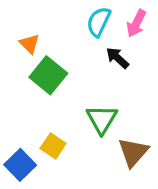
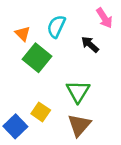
cyan semicircle: (99, 22) -> (56, 26), moved
pink arrow: (136, 23) -> (104, 18), turned -60
brown triangle: (133, 152) -> (79, 125), moved

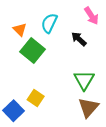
green triangle: (78, 91) -> (84, 80), moved
brown triangle: (79, 125) -> (88, 107), moved

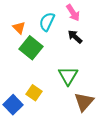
pink arrow: (91, 16) -> (73, 13), moved
green triangle: (84, 80) -> (68, 76), moved

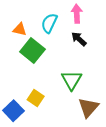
pink arrow: (73, 13) -> (77, 14), turned -150
orange triangle: (19, 28) -> (20, 29), turned -32

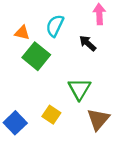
pink arrow: (77, 14) -> (99, 14), moved
yellow square: (36, 98) -> (51, 115), moved

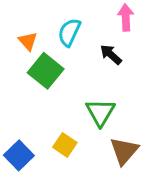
orange triangle: (22, 33) -> (28, 41), turned 35

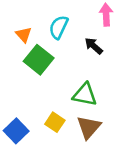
green triangle: (100, 112) -> (85, 95), turned -50
brown triangle: (124, 151) -> (89, 127), moved

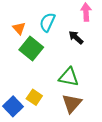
yellow square: (55, 122) -> (34, 97), moved

